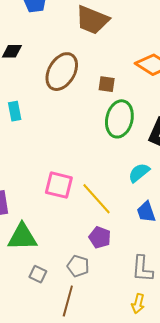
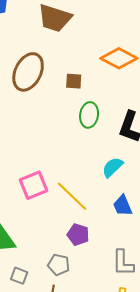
green ellipse: (119, 119) -> (89, 115), size x0.7
pink square: (59, 185) -> (34, 185), turned -32

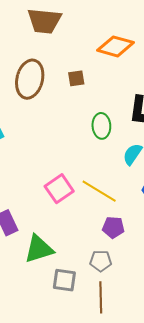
green ellipse: (89, 115) -> (101, 126), moved
gray square: (19, 276) -> (64, 280), size x1.4

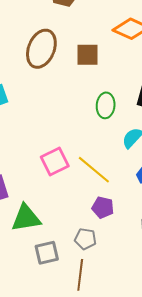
brown square: (76, 78) -> (88, 55), size x1.4
gray square: (64, 280) -> (47, 253), turned -30

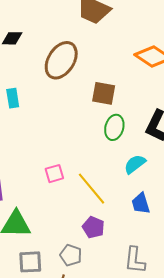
brown square: (88, 55) -> (104, 93), moved
pink square: (55, 161) -> (54, 174), size x0.7

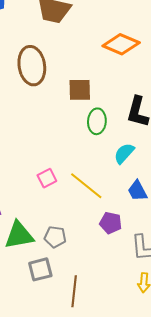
brown ellipse: (61, 60) -> (32, 66), turned -30
purple pentagon: (93, 227) -> (111, 223), moved
gray pentagon: (71, 255) -> (55, 237), moved

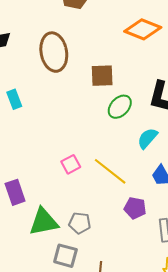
green ellipse: (97, 121) -> (120, 107), turned 40
gray square: (40, 269) -> (65, 256), turned 30

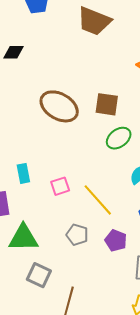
brown ellipse: (54, 52) -> (59, 106), moved, turned -60
cyan rectangle: (14, 99) -> (23, 173), moved
gray pentagon: (80, 223) -> (77, 235), moved

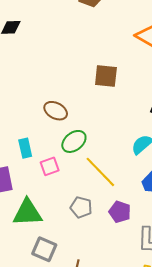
brown ellipse: (59, 106) -> (56, 111), moved, size x0.6
green ellipse: (119, 138) -> (74, 141), moved
pink square: (60, 186) -> (50, 166), moved

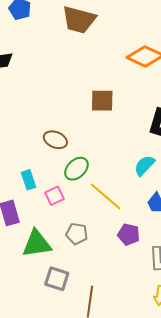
gray pentagon: (81, 207) -> (77, 234), moved

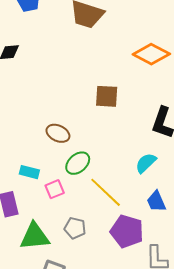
cyan rectangle: (29, 180) -> (29, 172), turned -60
purple pentagon: (129, 234) -> (127, 231), size x1.5

